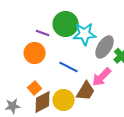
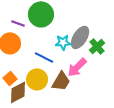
cyan star: (85, 34) -> (63, 42), moved, size x0.7
yellow circle: (64, 100) -> (37, 79), moved

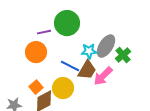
purple line: (18, 23) -> (44, 32), turned -32
brown trapezoid: (61, 81) -> (87, 70), moved

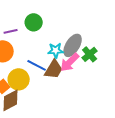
green circle: (67, 23) -> (34, 22), size x0.7
pink arrow: (103, 76) -> (70, 62), moved
yellow circle: (63, 88) -> (19, 79), moved

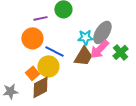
green cross: (90, 54) -> (120, 52), moved
blue line: (37, 65) -> (54, 51), moved

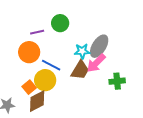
green cross: (120, 52) -> (117, 81), moved, turned 35

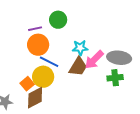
gray ellipse: (99, 46) -> (119, 58), moved, turned 65
orange circle: (29, 52) -> (38, 45), moved

